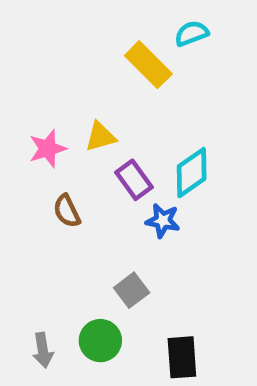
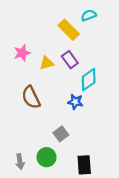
pink star: (48, 149) -> (22, 53), moved
purple rectangle: (134, 180) -> (70, 60), moved
brown semicircle: (67, 211) -> (31, 97), size x1.5

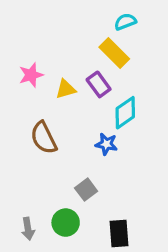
yellow rectangle: (69, 30) -> (114, 53), moved

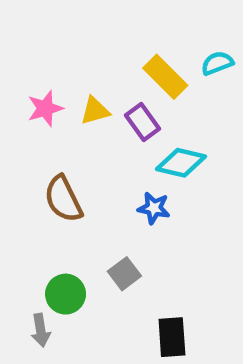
cyan semicircle: (125, 22) -> (217, 63), moved
yellow triangle: (66, 89) -> (95, 111), moved
cyan diamond: (125, 113) -> (181, 163), turned 48
green circle: (66, 223) -> (66, 294), moved

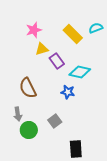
pink star: (45, 108) -> (34, 30), moved
purple rectangle: (143, 122) -> (57, 61), moved
gray arrow: (41, 330) -> (18, 114), moved

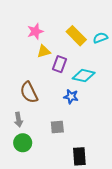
cyan semicircle: (96, 28) -> (100, 38), moved
purple rectangle: (57, 61) -> (59, 64), turned 56
gray square: (55, 121) -> (57, 127), turned 32
green circle: (29, 130) -> (23, 143), moved

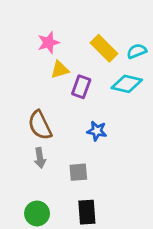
cyan diamond: (84, 76) -> (127, 84), moved
gray arrow: (18, 120) -> (40, 158), moved
green circle: (23, 143) -> (37, 213), moved
black rectangle: (79, 156) -> (87, 212), moved

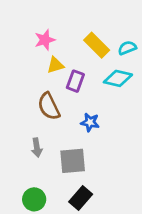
brown semicircle: (40, 125) -> (49, 106), moved
gray square: (78, 172) -> (73, 161), size x1.5
black rectangle: (87, 212) -> (81, 198), turned 45

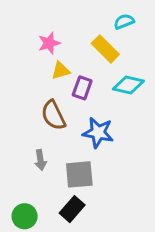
cyan semicircle: (127, 48) -> (124, 22), moved
blue star: (90, 122) -> (98, 133), size x1.5
black rectangle: (81, 198) -> (72, 209), moved
green circle: (34, 199) -> (25, 216), moved

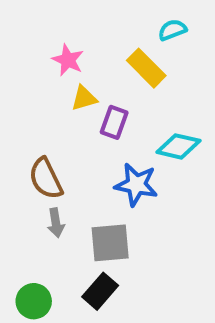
pink star: (49, 43) -> (68, 60), turned -30
cyan diamond: (128, 85) -> (178, 146), moved
brown semicircle: (53, 115) -> (46, 179), moved

